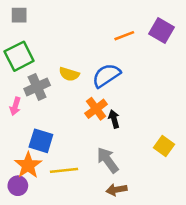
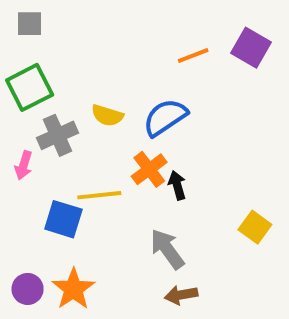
orange star: (28, 165) -> (73, 289), moved
yellow line: (64, 170) -> (99, 195), moved

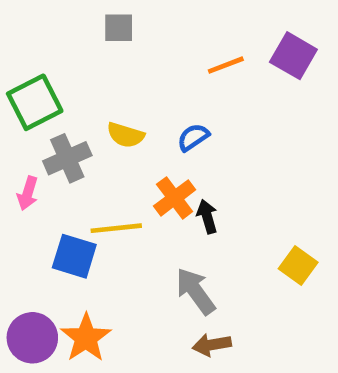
gray square: (30, 24) -> (119, 28), moved
blue semicircle: (165, 117) -> (193, 137), size x0.6
purple circle: (28, 289) -> (32, 338), size x1.4

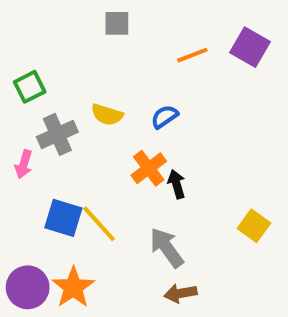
gray square: (119, 28) -> (117, 23), moved
green square: (35, 102) -> (30, 87), size x0.7
yellow line: (116, 228) -> (99, 224), moved, turned 54

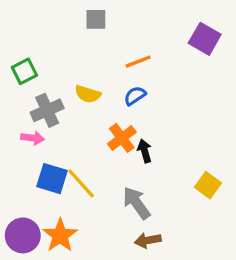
orange line: (192, 55) -> (138, 62), moved
pink arrow: (24, 164) -> (32, 138), moved, turned -100

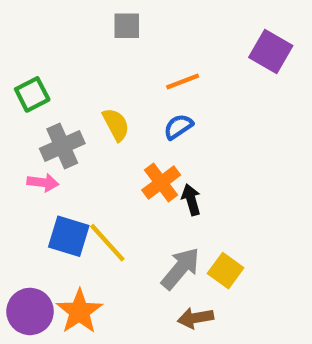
yellow semicircle: (88, 94) -> (116, 125), turned -135
yellow square: (208, 185) -> (226, 271), moved
gray arrow: (136, 203) -> (180, 268), turned 76

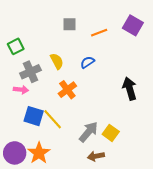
gray square: (127, 26) -> (70, 24), moved
orange line: (183, 82) -> (99, 33), moved
orange cross: (161, 183) -> (67, 90), moved
black arrow: (191, 200) -> (130, 89), moved, size x1.5

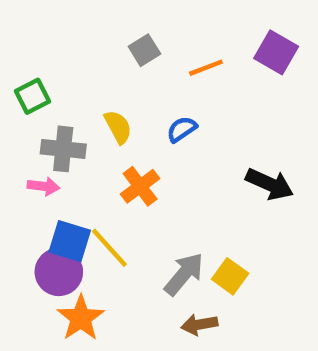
gray square: (70, 24) -> (144, 50), turned -32
gray cross: (30, 72) -> (63, 149), turned 30
black arrow: (130, 89) -> (270, 184), turned 130
purple circle: (15, 153) -> (59, 272), moved

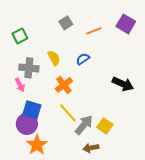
green square: (32, 96) -> (20, 36), moved
pink arrow: (43, 186) -> (20, 85), turned 56
yellow line: (109, 248) -> (68, 113), moved

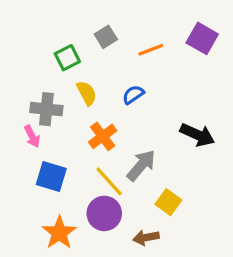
green square: (20, 36) -> (67, 58), moved
purple circle: (27, 124) -> (104, 213), moved
gray arrow: (84, 125) -> (141, 165), moved

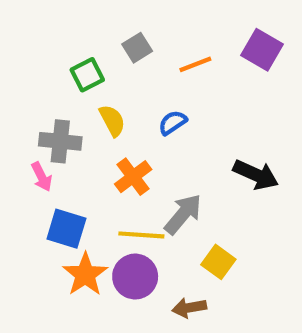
yellow line: (109, 181) -> (141, 235), turned -44
orange star: (59, 233) -> (85, 274), moved

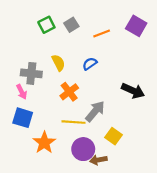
green square: (87, 75) -> (46, 25), moved
blue square: (66, 229) -> (23, 118), moved
purple circle: (135, 277) -> (83, 149), moved

